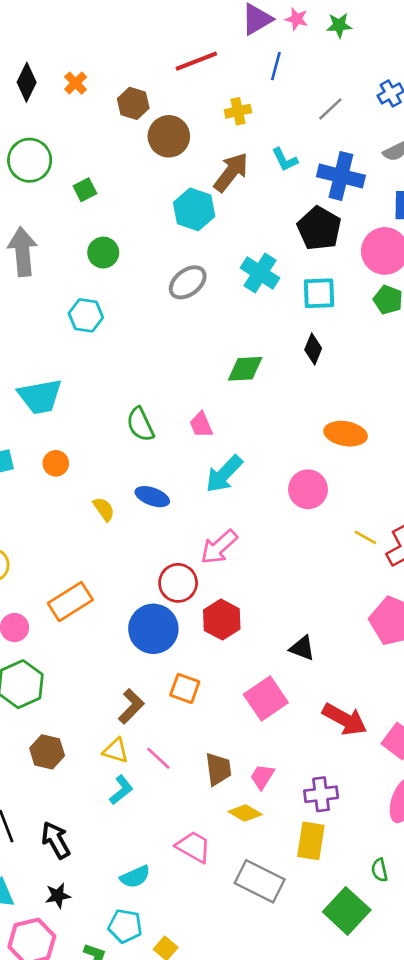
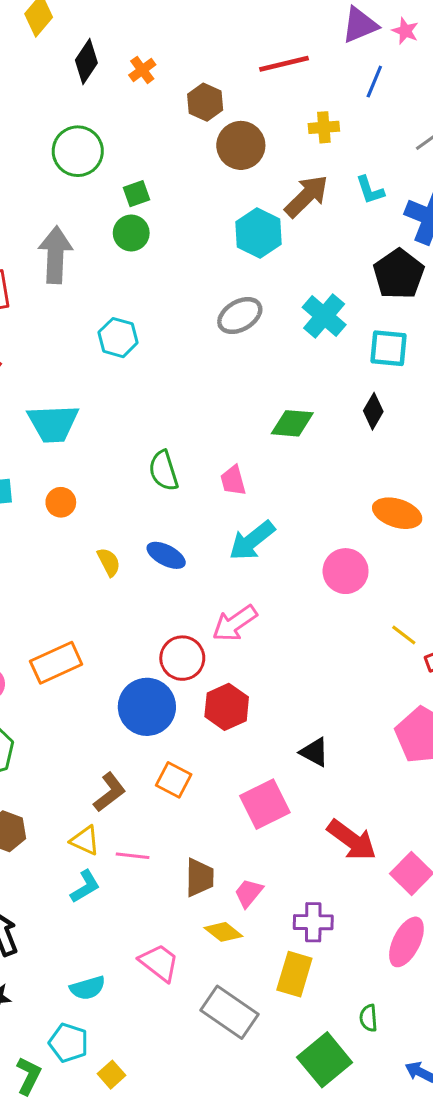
green circle: (103, 253) -> (131, 233), moved
pink line: (158, 758) -> (133, 856), turned -44

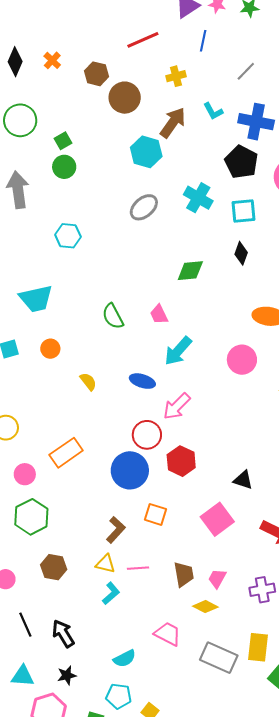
blue ellipse: (166, 555) -> (142, 381), moved
yellow rectangle: (294, 974) -> (258, 647), moved

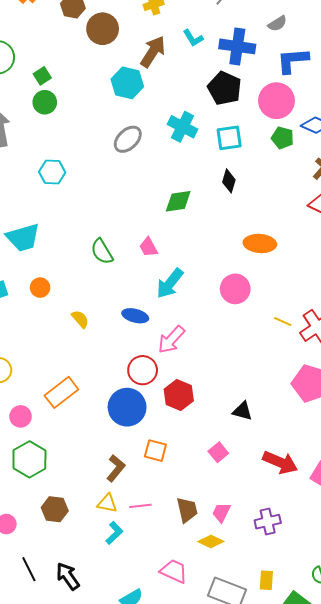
pink square: (217, 519) -> (218, 452), size x0.6
yellow rectangle: (258, 647) -> (266, 580), size x0.7

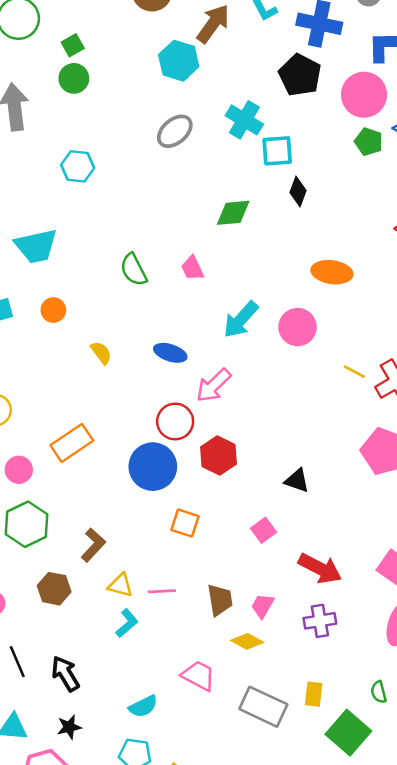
cyan square: (229, 138) -> (277, 151), moved
cyan arrow: (170, 283) -> (241, 320), moved
red arrow: (280, 462) -> (320, 568), moved
brown L-shape: (116, 468) -> (93, 545), moved

